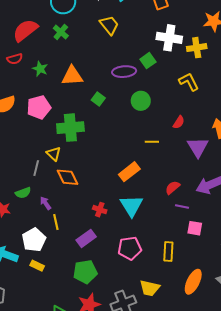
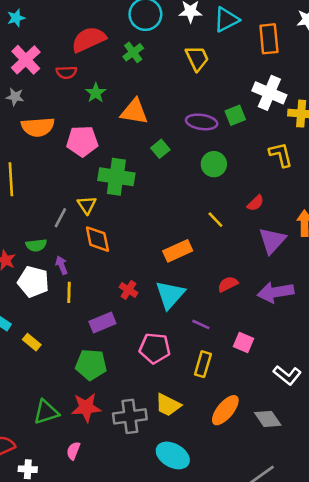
yellow line: (152, 142) -> (215, 220), turned 32
purple line: (182, 207) -> (201, 324), moved
white pentagon: (34, 240) -> (33, 282), moved, turned 30

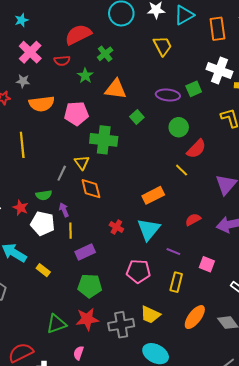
green cross: (133, 52) -> (105, 54), moved
red semicircle: (255, 203) -> (196, 149), moved, size x1.5
purple rectangle: (102, 322) -> (85, 252), moved

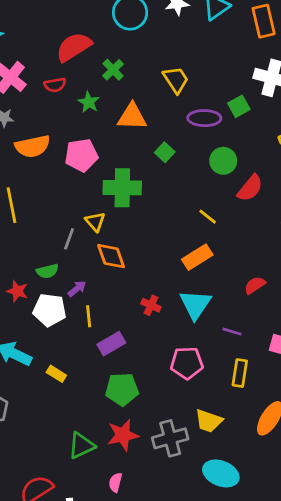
yellow trapezoid: (162, 46) -> (176, 80), moved
yellow line: (182, 170) -> (208, 217), moved
purple arrow: (64, 210) -> (77, 289), turned 80

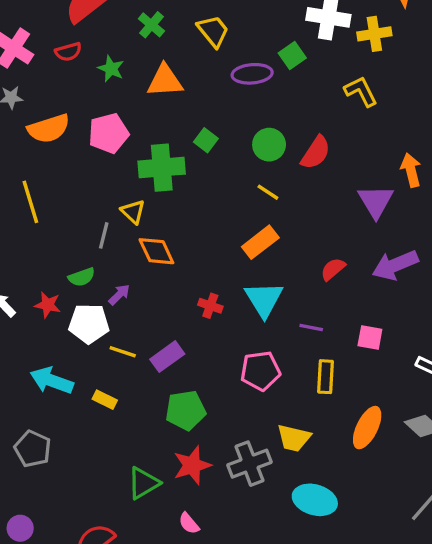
green cross: (113, 70) -> (151, 25), moved
green square: (165, 152) -> (206, 140), moved
green circle: (223, 161) -> (269, 145), moved
yellow line: (89, 316) -> (123, 352), moved, turned -60
pink semicircle: (115, 482) -> (189, 523), turned -48

